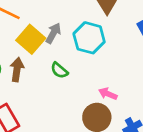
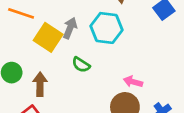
brown arrow: (17, 70) -> (40, 84), moved

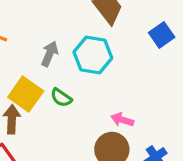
yellow square: (48, 37) -> (26, 94), moved

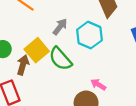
green semicircle: (61, 98) -> (60, 59), size x1.6

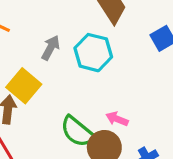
green semicircle: (60, 59) -> (77, 132), moved

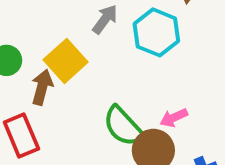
pink arrow: (117, 119) -> (174, 118), turned -55

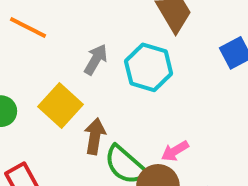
brown arrow: (42, 87) -> (95, 136), moved

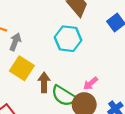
gray arrow: (96, 60) -> (15, 42), moved

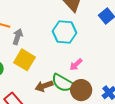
brown arrow: (44, 82) -> (44, 86), moved, turned -108
pink arrow: (91, 83) -> (76, 65), moved

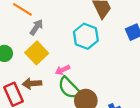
pink arrow: (76, 65) -> (63, 70), moved
brown arrow: (44, 86) -> (32, 84), moved

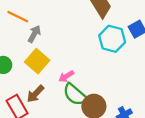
cyan hexagon: (86, 36) -> (112, 39), moved
brown arrow: (32, 84) -> (35, 94), turned -36

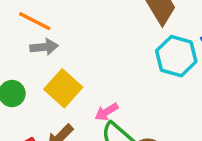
gray arrow: (34, 34) -> (44, 47), moved, turned 54

